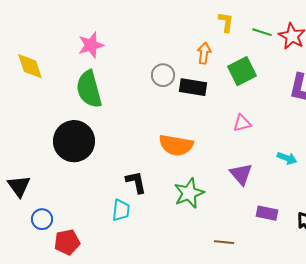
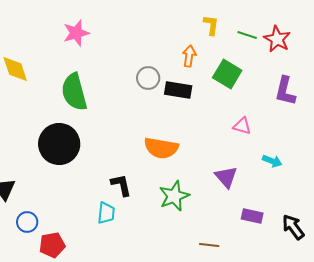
pink star: (91, 45) -> (76, 33), moved
green square: (242, 71) -> (227, 74), turned -32
pink triangle: (242, 123) -> (242, 126), moved, turned 30

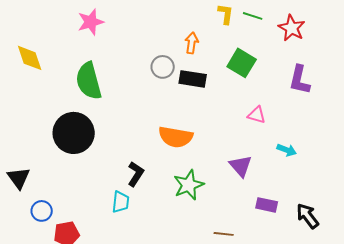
green line: (247, 35) -> (253, 16), moved
orange arrow: (189, 56) -> (192, 43), moved
black L-shape: (121, 185) -> (136, 174), turned 45

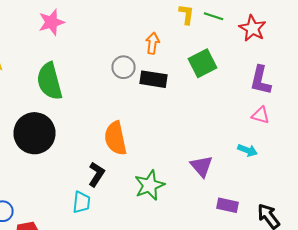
green square: (242, 63) -> (202, 63), turned 32
pink triangle: (257, 115) -> (260, 115), moved
orange semicircle: (176, 137) -> (116, 138), moved, turned 68

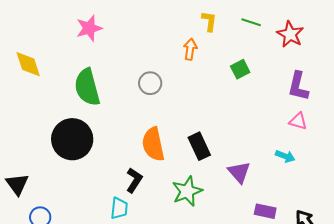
yellow L-shape: (186, 14) -> (209, 21), moved
green square: (202, 63) -> (240, 69), size x0.7
gray circle: (124, 67) -> (150, 83), moved
black rectangle: (154, 79) -> (199, 146), moved, turned 56

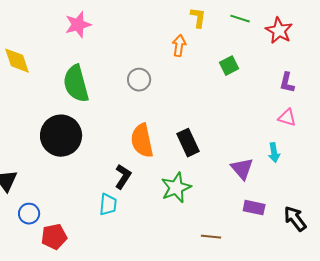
purple L-shape: (298, 86) -> (287, 83), size x0.7
cyan arrow: (285, 156) -> (274, 153), turned 60
purple triangle: (239, 172) -> (242, 169), moved

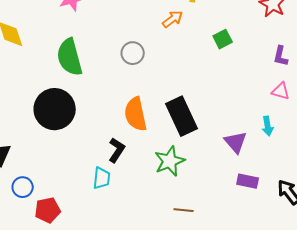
orange arrow: (179, 46) -> (173, 19), turned 45
black rectangle: (188, 143) -> (182, 116), size x1.4
brown line: (211, 237) -> (184, 210), moved

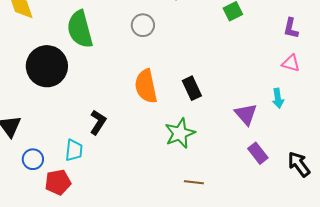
black circle: (55, 109) -> (47, 66), moved
black rectangle: (182, 116) -> (192, 88), size x0.6
black L-shape: (117, 150) -> (98, 122), moved
cyan trapezoid: (102, 178) -> (74, 150), moved
purple rectangle: (248, 181) -> (258, 153), turned 40

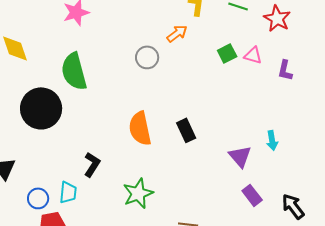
gray circle: (143, 25) -> (147, 57), moved
pink triangle: (291, 63) -> (253, 55), moved
green star: (180, 133) -> (138, 193), moved
blue circle: (33, 159) -> (38, 198), moved

